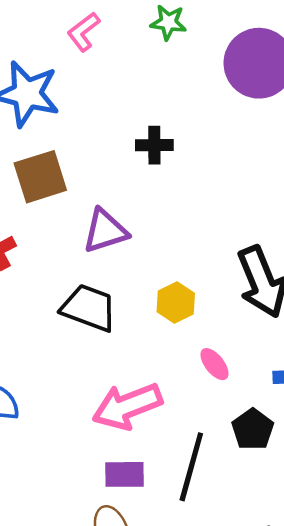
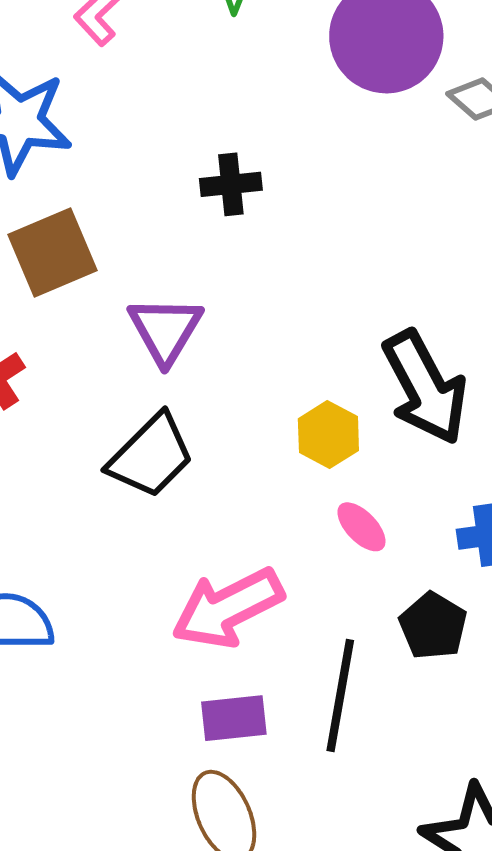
purple triangle: (105, 231) -> (165, 330), turned -36
yellow hexagon: (176, 303) -> (328, 435), moved
black trapezoid: (89, 308) -> (151, 456), turned 120

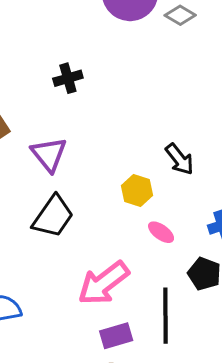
black arrow: (425, 387) -> (180, 159), size x0.6

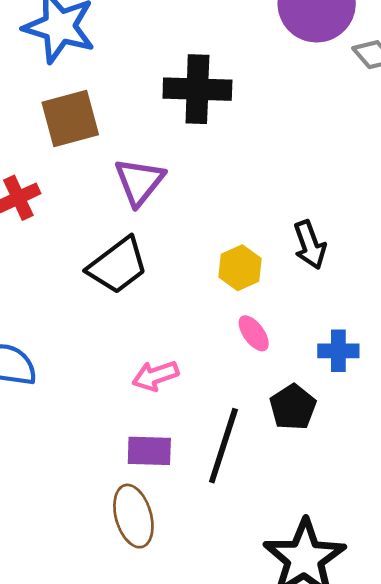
black cross: (68, 78) -> (197, 89), size x1.6
pink arrow: (104, 283) -> (155, 376), size x0.6

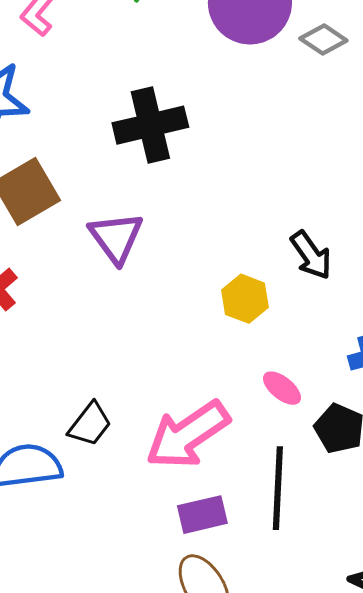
black trapezoid: (118, 266) -> (90, 424), moved, size x0.7
pink ellipse: (254, 333) -> (282, 388), moved
pink arrow: (155, 376) -> (188, 435), size x1.8

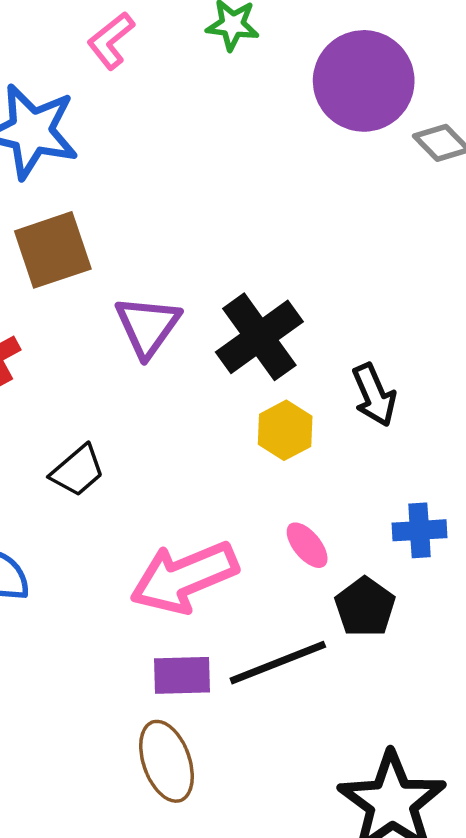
black cross: (150, 125) -> (259, 337), moved, turned -34
black trapezoid: (90, 424) -> (77, 471), moved
black line: (278, 488) -> (278, 663), turned 54

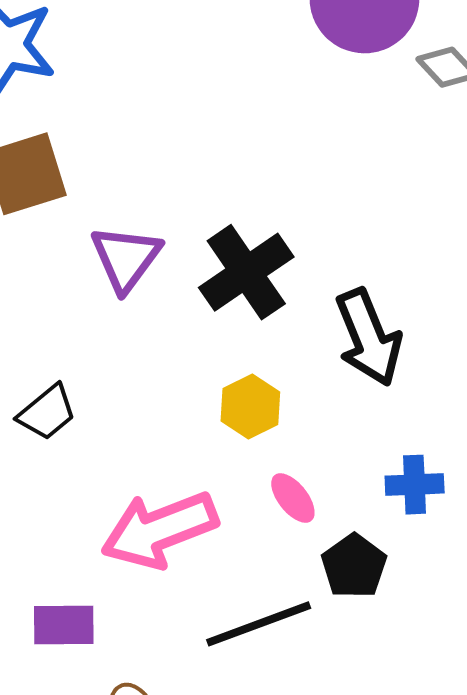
black arrow: (374, 395) -> (369, 338), size x1.4
yellow hexagon: (285, 430) -> (250, 406), moved
purple rectangle: (182, 675) -> (64, 625), moved

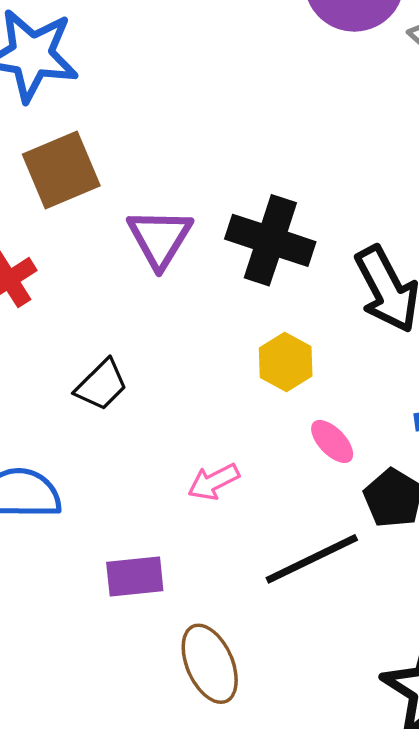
black cross: (246, 272) -> (270, 240), turned -32
pink arrow: (159, 530) -> (214, 482), size x0.5

